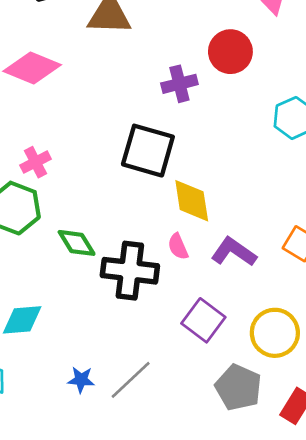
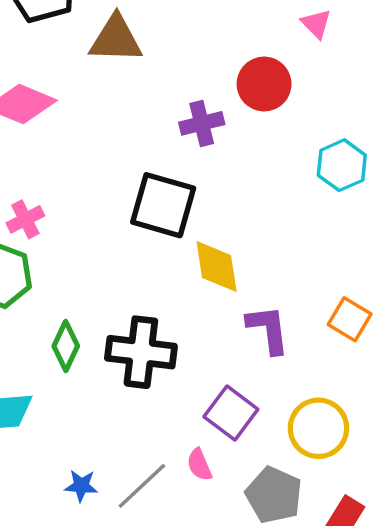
green diamond: (77, 243) -> (66, 346), moved, turned 57
pink semicircle: (178, 246) -> (199, 465), moved
purple L-shape: (234, 252) -> (268, 329), turned 48

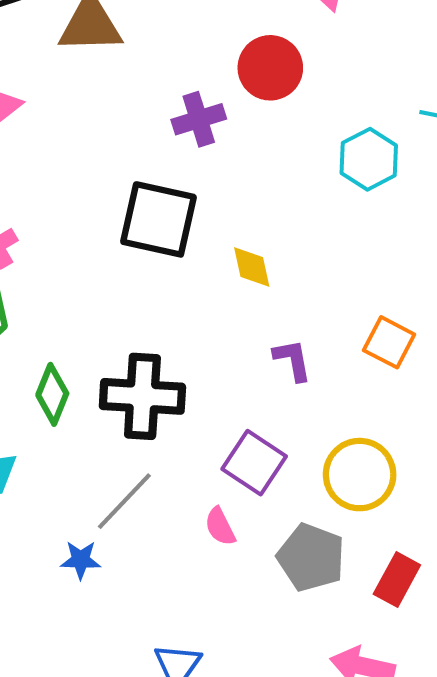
yellow diamond: (217, 267) -> (252, 267), moved, size x0.7
purple L-shape: (268, 329) -> (292, 360), size x0.7
gray line: (142, 486) -> (124, 501), moved

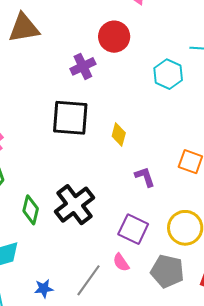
yellow diamond: (252, 267) -> (119, 134), turned 35
black cross: (142, 396) -> (75, 205), turned -33
gray line: (124, 501) -> (88, 280), moved
blue star: (81, 560) -> (44, 288), moved

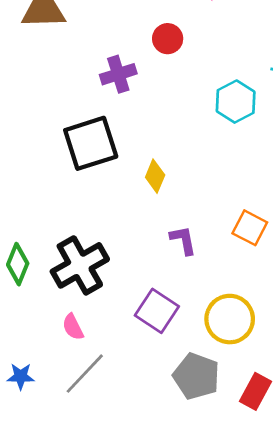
red circle: (114, 37) -> (168, 39), size x0.7
black square: (70, 118) -> (91, 143), turned -30
pink semicircle: (121, 262) -> (73, 327), moved

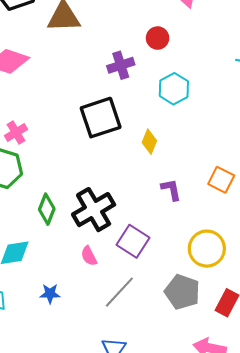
cyan hexagon: (236, 102) -> (174, 89), moved
purple square: (157, 311) -> (133, 241), moved
gray line: (85, 374) -> (119, 292), moved

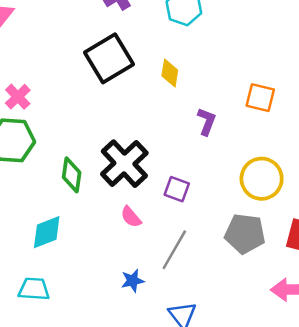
purple L-shape: (171, 190) -> (207, 121), turned 45
purple square: (133, 241) -> (177, 189), size x0.7
blue star: (50, 294) -> (133, 281), moved

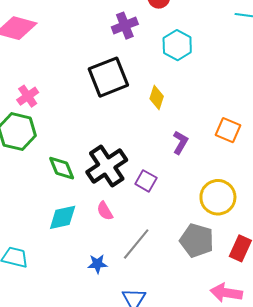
green diamond: (72, 175) -> (62, 168), turned -40
purple square: (177, 189) -> (146, 181), moved
cyan diamond: (47, 232) -> (63, 217), moved

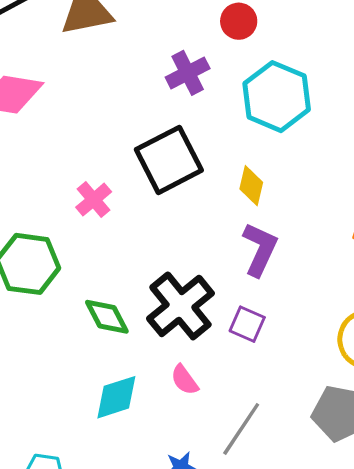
cyan hexagon: (177, 45) -> (277, 97), size x1.4
pink cross: (28, 96) -> (94, 200), moved
purple L-shape: (180, 142) -> (260, 249), moved, size x1.4

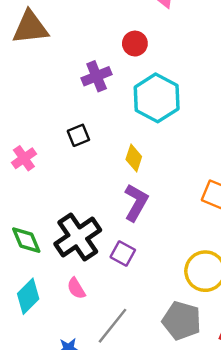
black square: (169, 160) -> (78, 135), size x0.5
cyan diamond: (116, 397) -> (28, 296), turned -32

